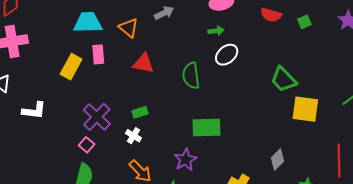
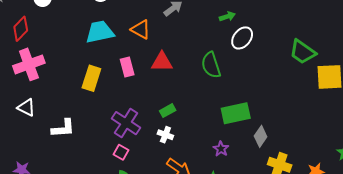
pink rectangle: (98, 54) -> (127, 67), moved
gray diamond: (277, 159) -> (261, 136), moved
purple star: (185, 160) -> (221, 149), size x0.7

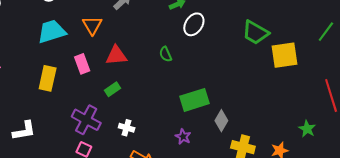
orange triangle: (141, 29) -> (92, 25), turned 35
green semicircle: (211, 65) -> (165, 54), size x0.6
green rectangle: (168, 111) -> (113, 89), moved

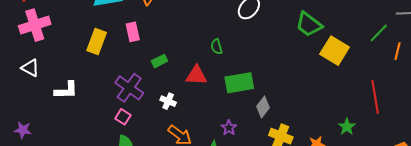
green semicircle: (165, 54) -> (217, 47), moved
red triangle: (116, 55) -> (196, 75), moved
yellow square: (285, 55) -> (335, 51), turned 32
purple star: (183, 137) -> (229, 128), moved

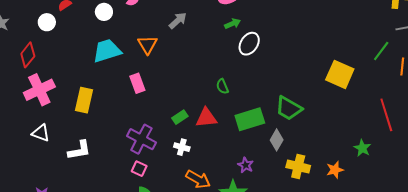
green trapezoid: (309, 24) -> (289, 108), moved
yellow rectangle: (97, 42) -> (84, 100), moved
green rectangle: (159, 61) -> (180, 117), moved

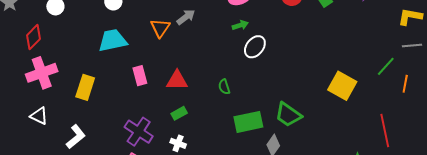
orange triangle: (147, 45) -> (160, 28), moved
red triangle: (206, 118) -> (177, 80), moved
white L-shape: (79, 150) -> (76, 137), turned -35

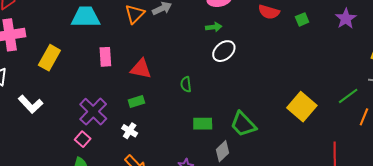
green rectangle: (248, 122) -> (203, 124), size x0.7
white L-shape: (76, 137) -> (31, 104), turned 75

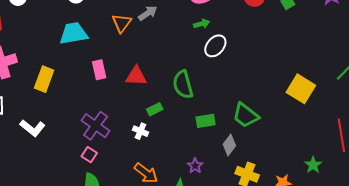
green semicircle: (186, 84) -> (183, 85), size x1.8
green rectangle: (136, 101) -> (155, 109), moved
white cross: (130, 131) -> (140, 131), moved

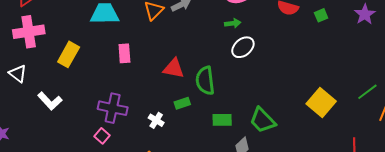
red triangle: (136, 76) -> (174, 68), moved
green rectangle: (155, 109) -> (182, 103), moved
purple cross: (96, 126) -> (113, 108), turned -32

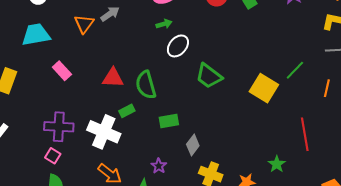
pink rectangle: (124, 53) -> (62, 71), turned -30
green line: (367, 92) -> (295, 70), moved
white cross: (156, 120) -> (104, 132), size x2.0
green trapezoid: (263, 120) -> (209, 76), moved

